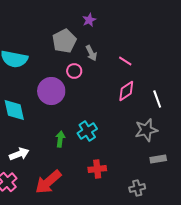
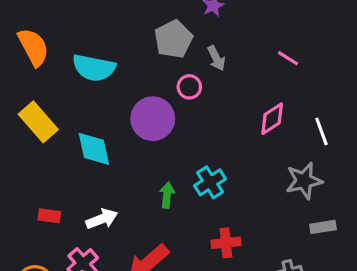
pink line: (125, 61) -> (288, 58), moved

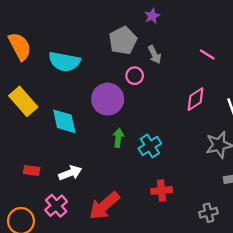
green arrow: (167, 195) -> (118, 138), moved

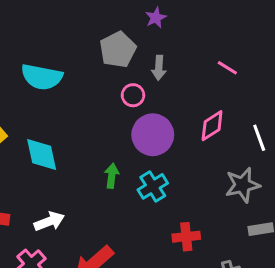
gray arrow: (155, 55) -> (159, 68), turned 30
purple circle: (108, 99) -> (153, 135), moved
red cross: (162, 190) -> (186, 237), moved

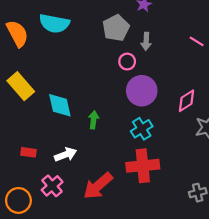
cyan semicircle: (42, 77) -> (54, 23), moved
pink diamond: (212, 126) -> (186, 101), moved
green arrow: (112, 176) -> (94, 120), moved
red cross: (186, 237) -> (143, 166), moved, size x1.6

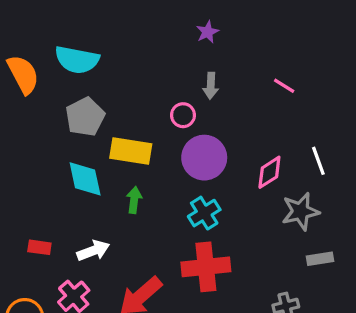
gray pentagon: (116, 28) -> (85, 117), moved
yellow rectangle: (21, 86) -> (131, 151), moved, turned -40

